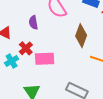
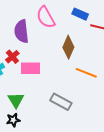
purple semicircle: (33, 22) -> (21, 31), size x1.6

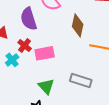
green triangle: (16, 100) -> (46, 86), moved

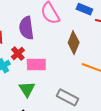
green triangle: (46, 86) -> (27, 89), moved

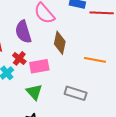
brown diamond: (74, 43) -> (60, 43), moved

